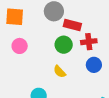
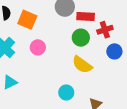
orange square: (15, 17) -> (27, 20), turned 30
yellow semicircle: (60, 72) -> (82, 65), size x1.5

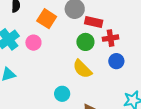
orange square: (27, 20) -> (47, 19), moved
pink circle: (38, 47) -> (33, 43), moved

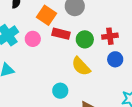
red rectangle: (94, 22) -> (61, 34), moved

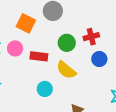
red rectangle: (61, 34) -> (39, 56), moved
cyan circle: (60, 91) -> (45, 89), moved

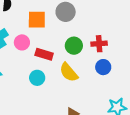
orange square: (26, 23) -> (37, 20), turned -36
cyan circle: (45, 89) -> (37, 78), moved

